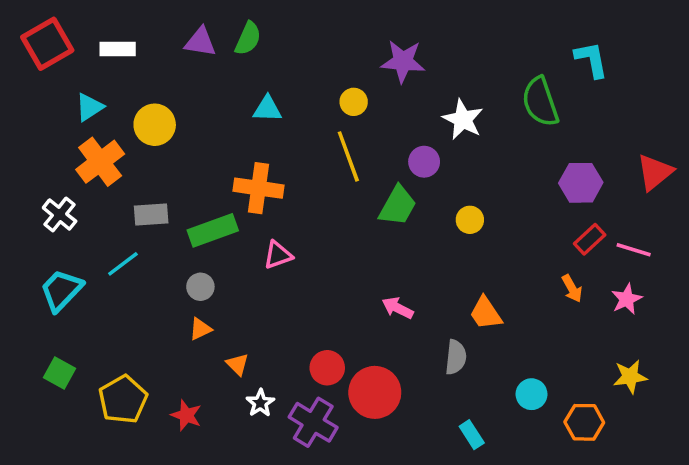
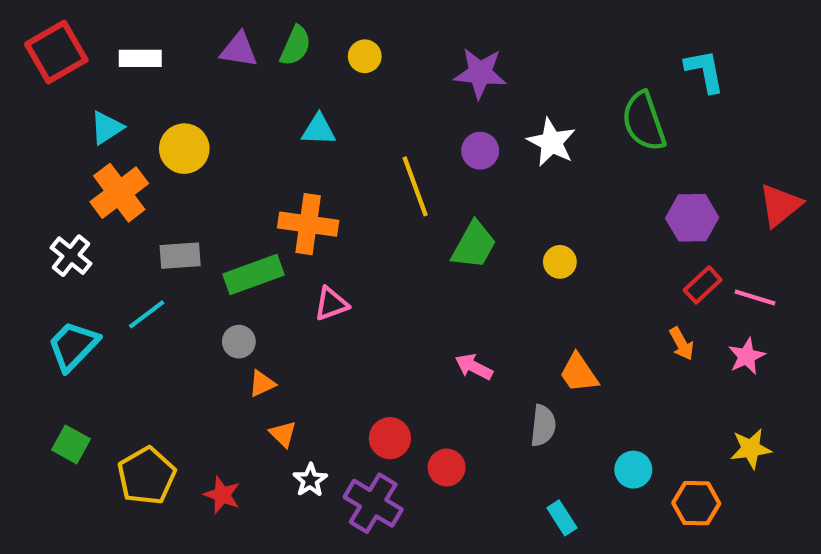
yellow circle: (354, 102) -> (365, 56), moved
purple circle: (424, 162) -> (480, 151), moved
orange triangle: (200, 329) -> (262, 384), moved
red circle: (375, 392) -> (447, 468), size x0.6

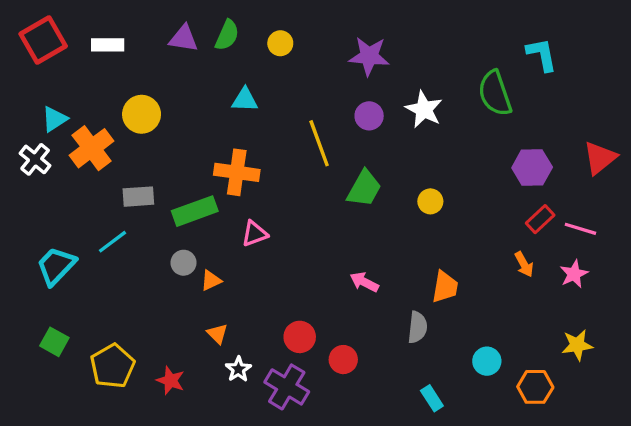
cyan triangle: (107, 128) -> (54, 119), moved
white cross: (71, 256) -> (35, 159), moved
orange trapezoid: (579, 373) -> (445, 287), turned -136
orange triangle: (262, 384) -> (211, 280), moved

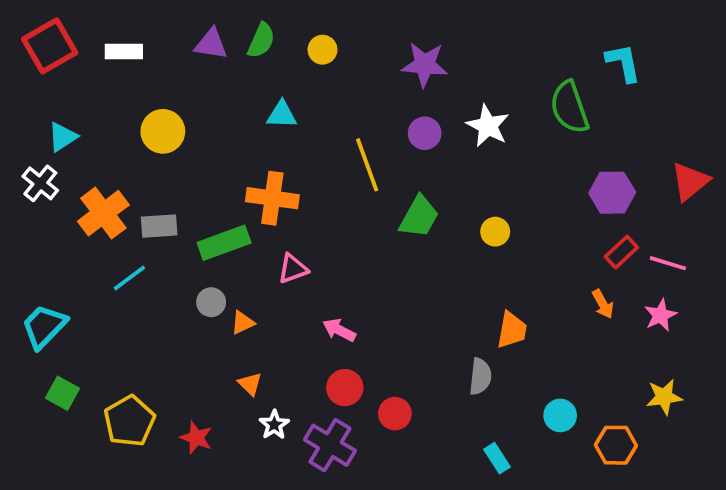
orange cross: (92, 148) -> (103, 213), moved
cyan trapezoid: (56, 266) -> (44, 326), moved
pink arrow: (364, 282) -> (339, 330), moved

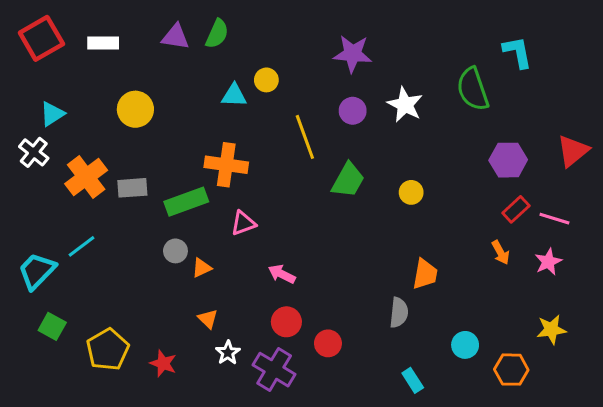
yellow circle: (323, 50) -> (266, 80), moved
cyan line: (129, 278) -> (82, 246), moved

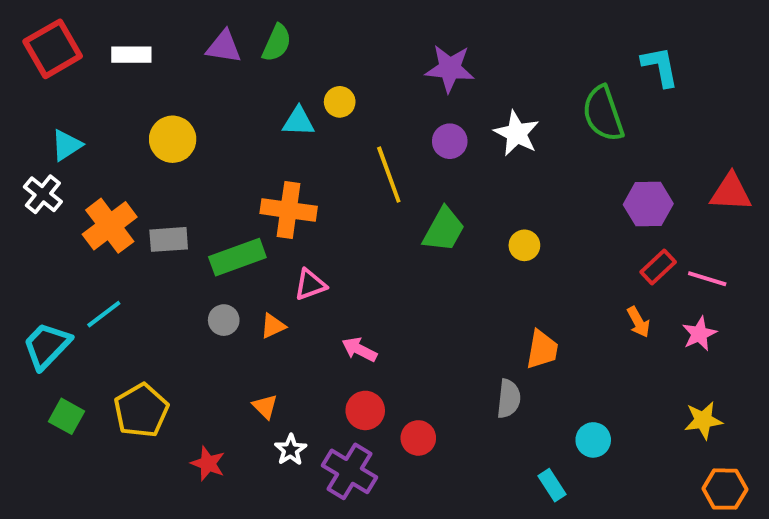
red triangle: (573, 151) -> (731, 192), turned 42
orange triangle: (202, 268) -> (273, 326), moved
yellow pentagon: (108, 350) -> (141, 410), moved
orange hexagon: (511, 370) -> (725, 489), moved
cyan rectangle: (413, 380) -> (552, 485), moved

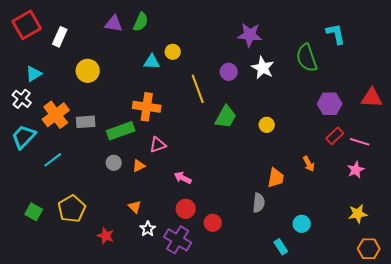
white rectangle: (131, 55) -> (60, 37), moved, turned -66
purple star: (450, 68) -> (250, 35), moved
orange arrow: (638, 322) -> (309, 164), moved
cyan trapezoid: (47, 346) -> (24, 137), moved

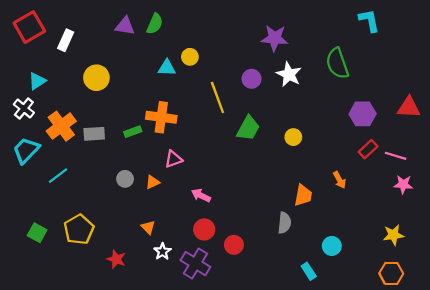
cyan L-shape: (336, 34) -> (369, 21), moved
green rectangle: (121, 131) -> (133, 132), moved, size x0.6
pink star: (356, 170) -> (403, 184), moved, turned 30
orange hexagon: (369, 249) -> (391, 273), moved

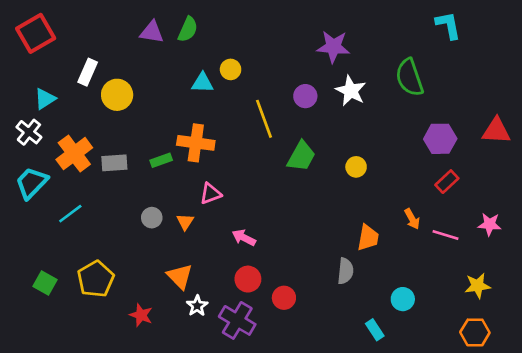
white rectangle: (66, 40) -> (88, 72), moved
pink line: (396, 156) -> (446, 235), moved
orange triangle: (153, 182) -> (185, 222), turned -32
orange triangle: (148, 227) -> (180, 276), size x1.5

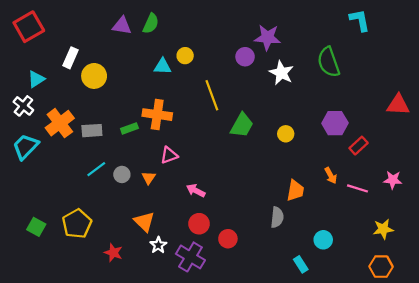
purple circle: (305, 96) -> (245, 57), moved
purple hexagon: (440, 139) -> (335, 123), moved
cyan line: (70, 214) -> (96, 169), moved

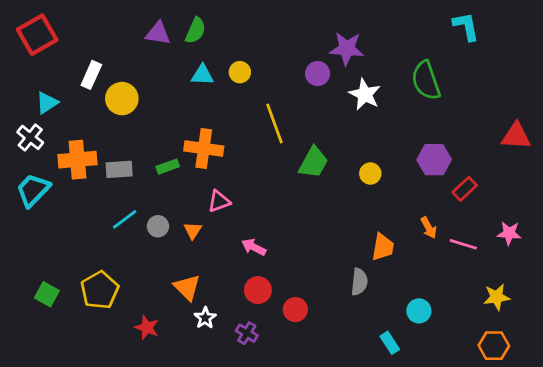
cyan triangle: (163, 66) -> (202, 75), moved
orange cross: (60, 123) -> (77, 160), turned 32
purple cross: (190, 257) -> (247, 333), size x0.6

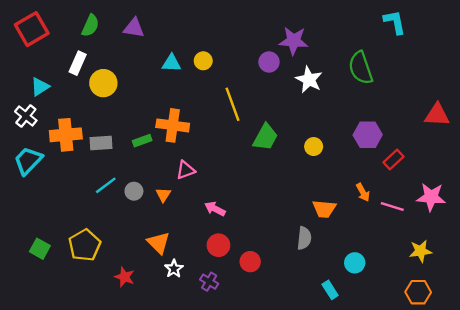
green semicircle: (195, 31) -> (90, 26), moved
pink star: (509, 233) -> (431, 197), size x1.4
orange trapezoid: (383, 247) -> (324, 209), turned 85

